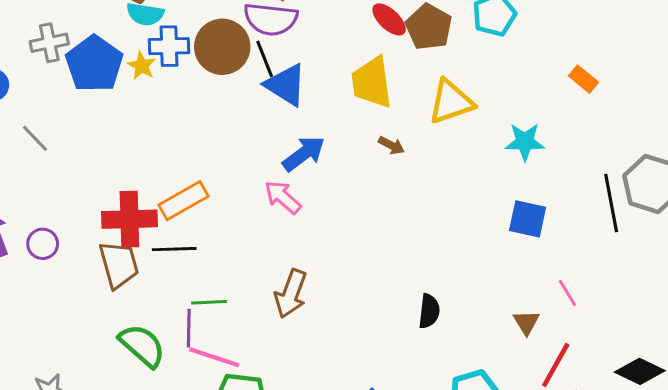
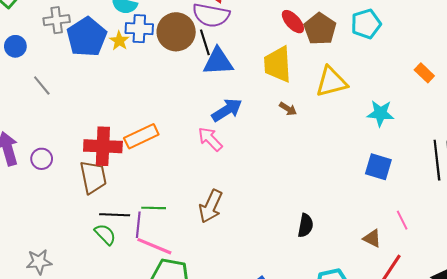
blue triangle: (286, 85) -> (218, 61), turned -40
black line: (174, 249) -> (115, 215), moved
brown triangle: (526, 322) -> (372, 238), turned -36
green semicircle: (142, 345) -> (105, 234), size x0.7

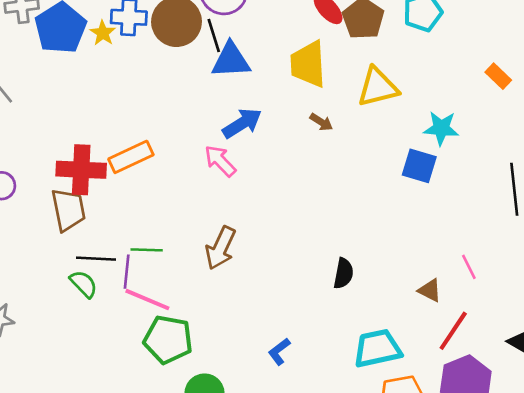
blue square: (378, 167) -> (419, 166), moved

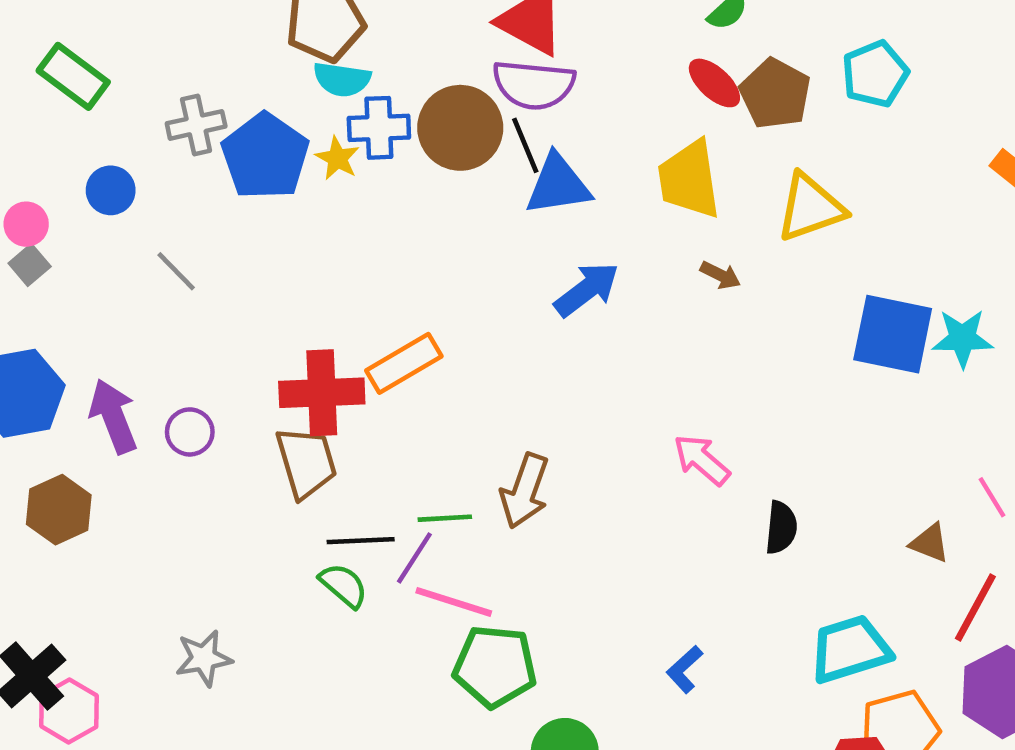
cyan star: (441, 128) -> (963, 338), moved
pink arrow: (220, 161) -> (702, 460), moved
blue square: (419, 166) -> (893, 334), size x1.4
brown arrow: (221, 248) -> (525, 491), moved
purple line: (127, 272) -> (414, 558), turned 32

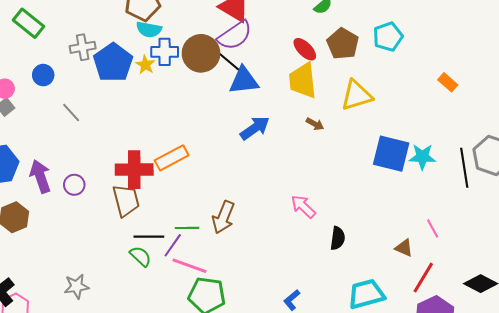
red ellipse: (714, 83) -> (305, 49), moved
purple semicircle: (534, 85) -> (235, 35), turned -42
black line: (525, 145) -> (230, 62), turned -30

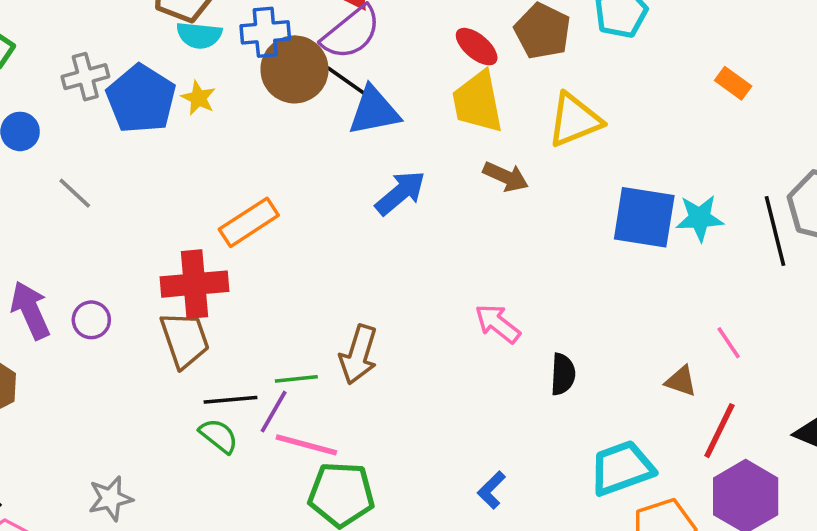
blue cross: (165, 52) -> (265, 32), moved
brown arrow: (315, 124) -> (506, 177), size x1.4
orange rectangle: (172, 158) -> (249, 222), moved

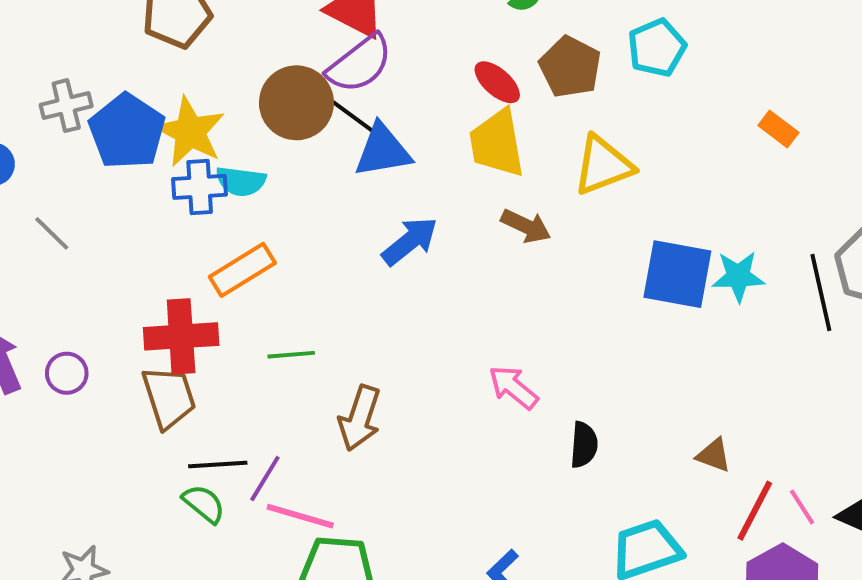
blue cross: (265, 32) -> (200, 187), moved
cyan semicircle: (199, 35) -> (241, 181), moved
yellow star: (198, 98) -> (190, 132), size x1.8
pink line: (729, 343) -> (802, 507), moved
green line: (296, 379) -> (291, 355), moved

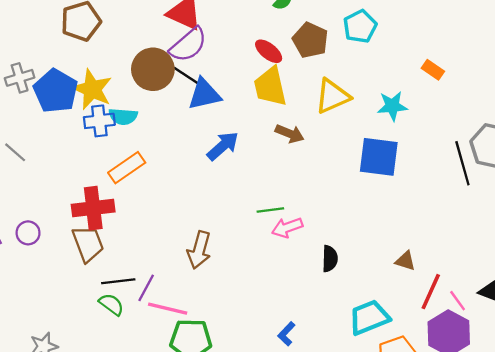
cyan star: (738, 276) -> (392, 106), moved
green line: (291, 355) -> (270, 210), moved
pink arrow: (513, 387) -> (287, 228), turned -56
pink line: (802, 507) -> (458, 301), moved

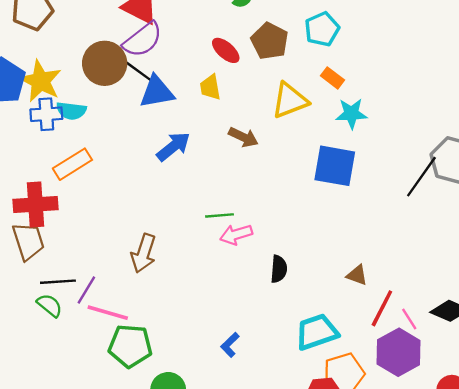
orange rectangle: (433, 70) -> (333, 78), moved
yellow trapezoid: (270, 87) -> (210, 87), moved, size x0.6
black line: (462, 163) -> (421, 177), turned 48

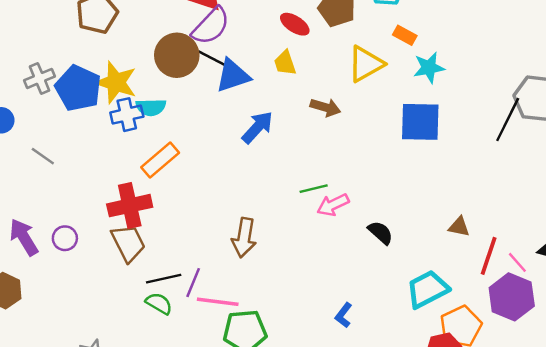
black semicircle: (279, 269) -> (380, 233), turned -44

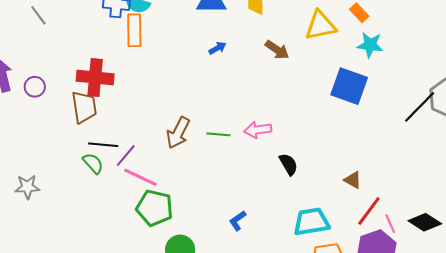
blue arrow: (257, 127) -> (218, 48), size x0.6
orange rectangle: (160, 160) -> (134, 30), moved, turned -68
green line: (314, 189) -> (218, 134), moved

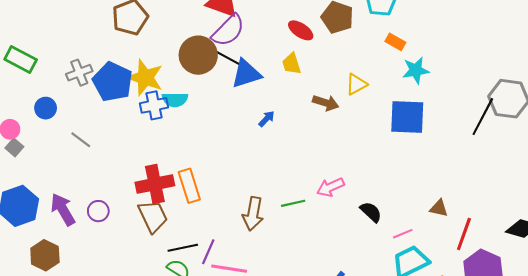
yellow triangle: (321, 26) -> (356, 84), moved, size x0.7
orange rectangle: (134, 30) -> (189, 186), moved
pink line: (390, 224) -> (403, 234), moved, turned -72

